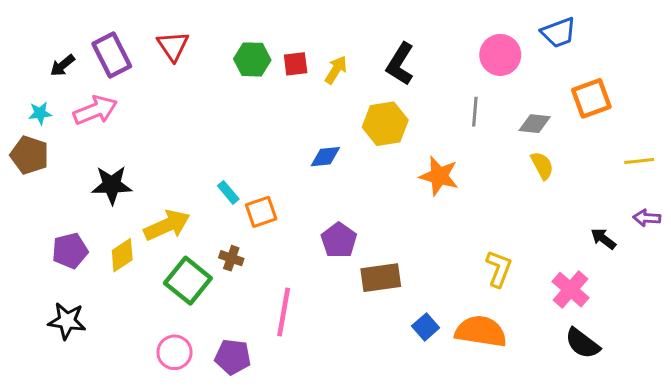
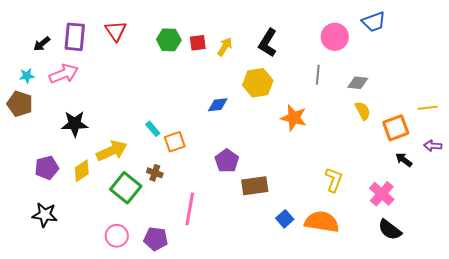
purple rectangle: (112, 55) -> (75, 37), turned 32
orange square: (591, 98) -> (396, 128), moved

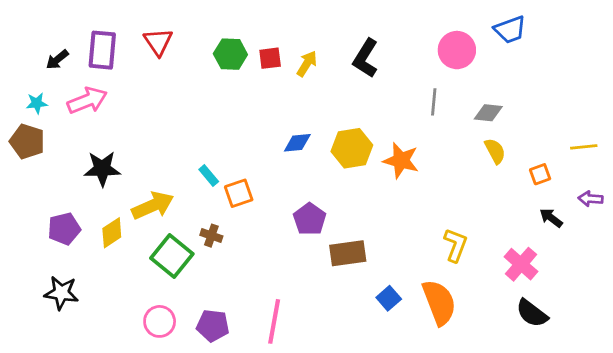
yellow hexagon: (258, 83) -> (352, 148), moved
orange square: (396, 128) -> (540, 174), size x0.6
pink line: (190, 209) -> (274, 321), moved
orange semicircle: (322, 222) -> (439, 302), turned 60

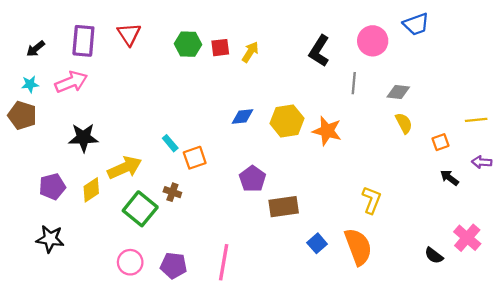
black L-shape: (366, 58) -> (319, 51), moved
black arrow: (57, 60) -> (36, 49), moved
pink cross: (521, 264) -> (467, 238), moved
black semicircle: (532, 313) -> (434, 256), size x0.7

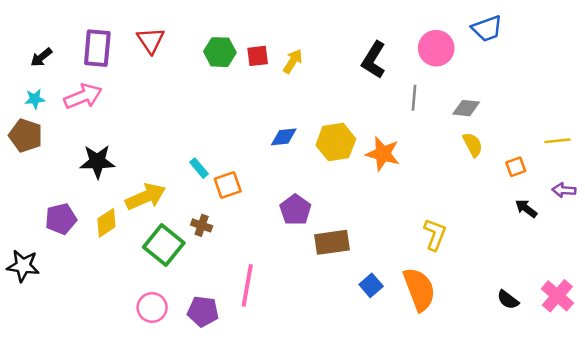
pink cross: (467, 238) -> (557, 296), moved
black star: (50, 239) -> (23, 266), moved
pink line: (224, 262) -> (247, 285), moved

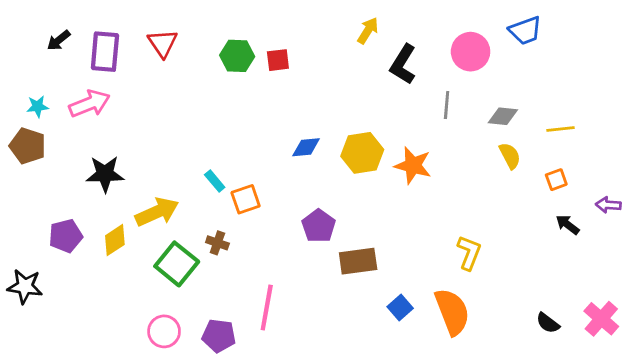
black arrow: (41, 57) -> (59, 40), moved
yellow arrow: (293, 61) -> (368, 31), moved
yellow line: (557, 141) -> (560, 129), moved

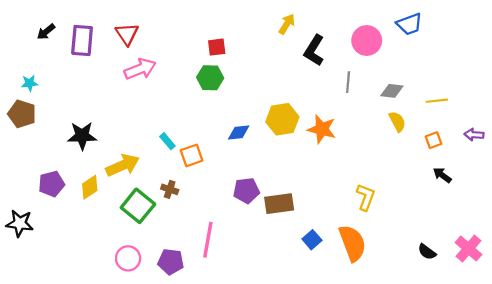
green hexagon: (237, 56) -> (210, 78), moved
pink arrow: (90, 104) -> (140, 69), moved
blue diamond: (306, 147) -> (239, 132), moved
purple arrow: (608, 205) -> (474, 135), moved
purple pentagon: (319, 226) -> (246, 190), moved, turned 30

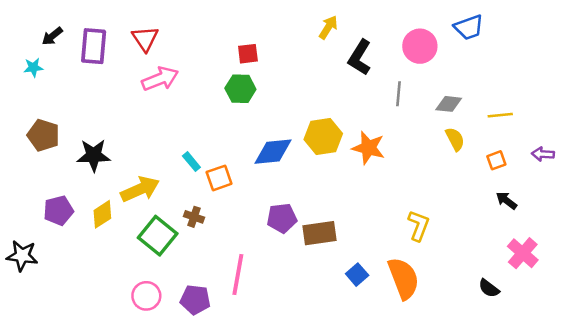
cyan star: (30, 83) -> (33, 67), moved
brown pentagon: (22, 114) -> (43, 135), moved
blue diamond: (239, 132) -> (273, 152), size x1.5
pink cross: (469, 248) -> (523, 253), moved

